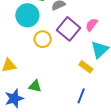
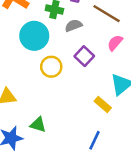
pink semicircle: (92, 25) -> (115, 43), moved
purple square: (69, 29) -> (84, 56), size x0.7

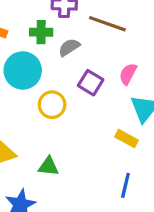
pink semicircle: (115, 43) -> (128, 74), moved
green triangle: (38, 125) -> (48, 166), moved

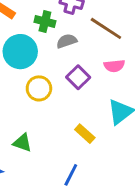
pink semicircle: (128, 74) -> (114, 66), moved, turned -138
yellow rectangle: (126, 139) -> (85, 134), moved
blue line: (125, 185) -> (71, 175), moved

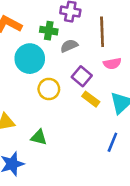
brown line: (106, 28) -> (102, 32), turned 60
yellow rectangle: (85, 134) -> (91, 99), moved
blue line: (71, 175) -> (112, 142), moved

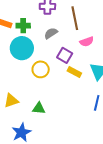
green cross: (49, 31) -> (23, 26), moved

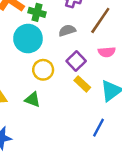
brown line: (75, 18) -> (100, 20), turned 30
green triangle: (39, 108) -> (32, 99), moved

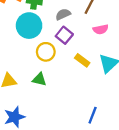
purple square: (76, 61) -> (64, 35), moved
blue line: (99, 128) -> (93, 115), moved

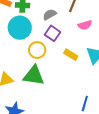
green triangle: (39, 79) -> (34, 76), size x1.6

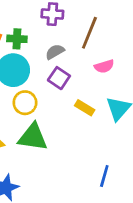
yellow circle: (37, 50) -> (25, 103), moved

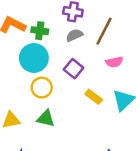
gray semicircle: (55, 52) -> (74, 35), moved
green triangle: (33, 137) -> (46, 118), size x0.7

